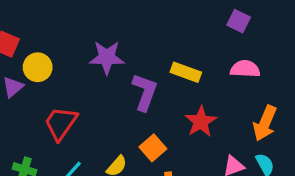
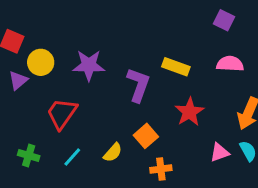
purple star: (107, 57) -> (89, 65), moved

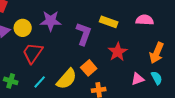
yellow circle: (41, 62) -> (23, 28), moved
yellow semicircle: (113, 152) -> (67, 79), size x1.6

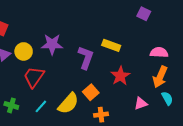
pink semicircle: (145, 20) -> (159, 52), moved
cyan semicircle: (157, 78) -> (167, 98), moved

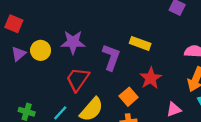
red trapezoid: (34, 77) -> (78, 79), moved
orange square: (91, 92) -> (129, 97), moved

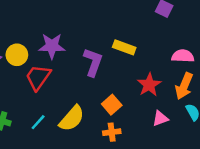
red star: (151, 78) -> (149, 85), moved
red trapezoid: (78, 79) -> (38, 77), moved

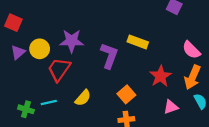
pink semicircle: (183, 56) -> (191, 50), turned -138
yellow semicircle: (72, 118) -> (83, 98), moved, size x0.7
cyan line: (38, 122) -> (49, 102), moved, turned 35

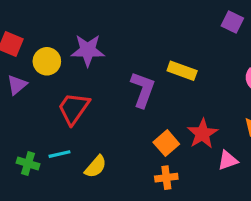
purple star: (72, 41) -> (88, 50), moved
yellow circle: (40, 49) -> (47, 61), moved
red star: (161, 76) -> (202, 134), moved
yellow semicircle: (83, 98) -> (96, 167), moved

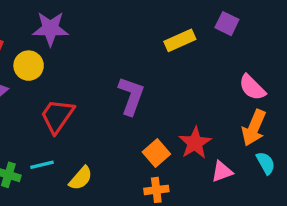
purple star: (88, 50) -> (50, 29), moved
yellow rectangle: (182, 71) -> (180, 40), moved, turned -44

